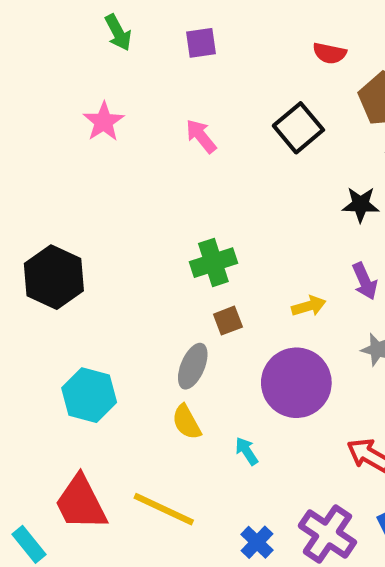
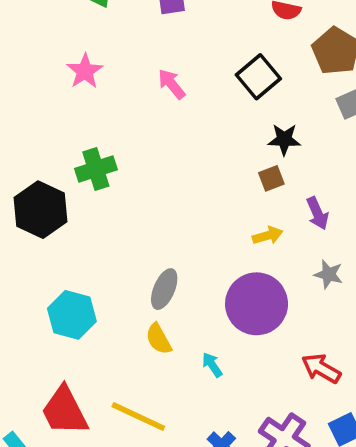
black star: (361, 205) -> (284, 139), moved
green cross: (213, 263) -> (96, 169), moved
brown square: (228, 321) -> (271, 178), moved

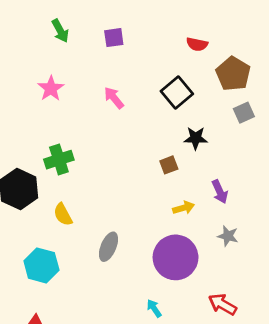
brown square: (271, 178) -> (169, 165), moved
yellow semicircle: (159, 339) -> (63, 215), moved
cyan arrow: (212, 365) -> (154, 308), moved

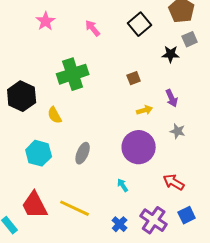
black star: (196, 138) -> (171, 54), moved
green cross: (59, 160) -> (73, 74), moved, size x1.4
gray ellipse: (108, 247) -> (83, 153), moved

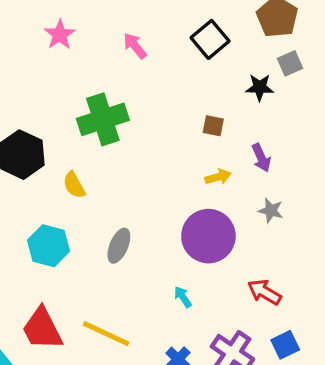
brown square: (134, 78) -> (213, 126), moved, turned 32

